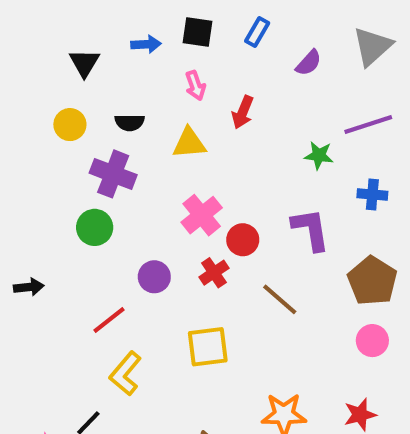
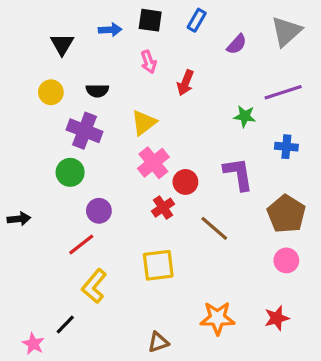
yellow triangle: (189, 143) -> (144, 123), moved, turned -32
purple circle: (154, 277) -> (99, 211), moved

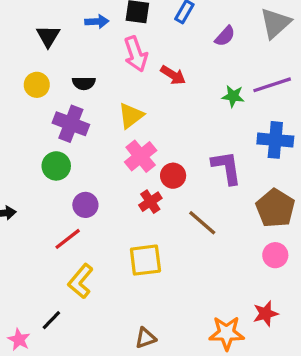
pink arrow: (149, 62) -> (136, 54), size x1.5
red arrow: (185, 83) -> (173, 75), turned -80
green star: (245, 116) -> (233, 96), moved
blue cross: (286, 147) -> (275, 140), size x1.5
orange star: (217, 318) -> (227, 333), moved

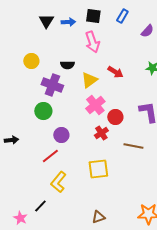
black triangle: (48, 36) -> (46, 21), moved
red arrow: (173, 75) -> (115, 72), moved
black semicircle: (84, 83) -> (67, 65), moved
brown line: (202, 223) -> (133, 146), turned -30

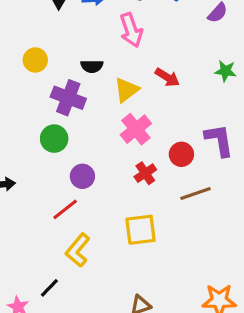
red circle: (115, 117) -> (181, 154), moved
brown line: (133, 146) -> (196, 194), turned -30

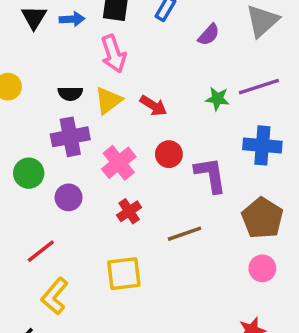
yellow triangle: (126, 90) -> (108, 100), moved
purple cross: (68, 98) -> (70, 137), moved, turned -32
red circle: (181, 154) -> (169, 154), moved
purple circle: (82, 176) -> (69, 197), moved

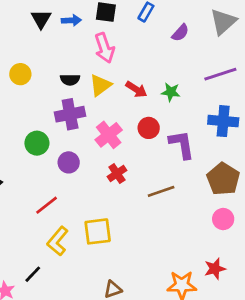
green star: (217, 99) -> (171, 92), moved
yellow square: (124, 274) -> (98, 231), moved

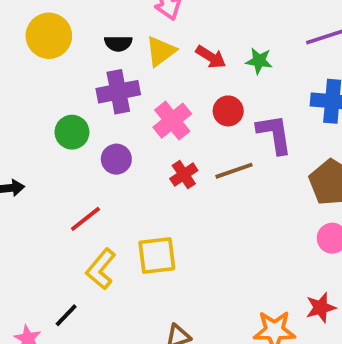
yellow circle: (20, 74) -> (49, 36), size x1.5
brown line: (161, 191) -> (234, 171), moved

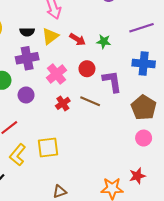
brown line: (234, 171) -> (90, 101), turned 42

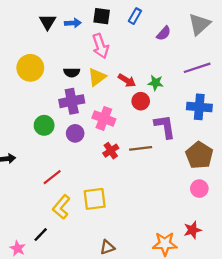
red circle: (87, 69) -> (141, 101), moved
pink cross: (56, 74) -> (104, 118), turned -30
purple circle: (26, 95) -> (75, 133), moved
brown line: (90, 101) -> (141, 148), turned -30

